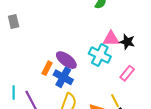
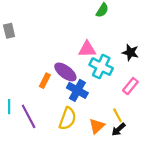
pink triangle: (111, 39) -> (87, 49), moved
blue cross: (63, 77) -> (77, 90), moved

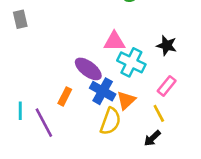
orange rectangle: (45, 81) -> (65, 96), moved
yellow line: (117, 115) -> (159, 113), moved
yellow semicircle: (68, 119) -> (110, 121), moved
orange triangle: (97, 126) -> (126, 100), moved

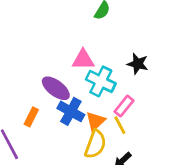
pink rectangle: (167, 86) -> (124, 106), moved
yellow line: (159, 113) -> (120, 125), moved
yellow semicircle: (110, 121) -> (95, 144), moved

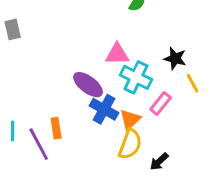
orange rectangle: (31, 117) -> (56, 128), moved, turned -36
yellow line: (120, 125) -> (193, 83), moved

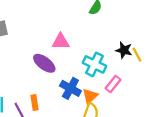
pink triangle: (117, 54) -> (61, 42), moved
yellow line: (193, 83) -> (137, 55), moved
purple ellipse: (88, 85) -> (44, 63), moved

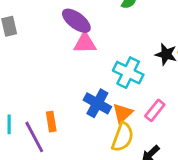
purple ellipse: (44, 63) -> (76, 21), moved
pink rectangle: (113, 84) -> (155, 110), moved

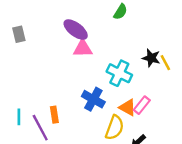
orange triangle: (123, 113) -> (128, 107), moved, turned -48

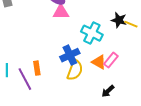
yellow line: (165, 63) -> (131, 24), turned -40
blue cross: (93, 99) -> (70, 55), turned 36
yellow semicircle: (115, 128) -> (75, 70), moved

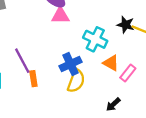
pink rectangle: (111, 60) -> (128, 73), moved
orange triangle: (99, 62) -> (111, 63), moved
purple line: (25, 79) -> (22, 61), moved

